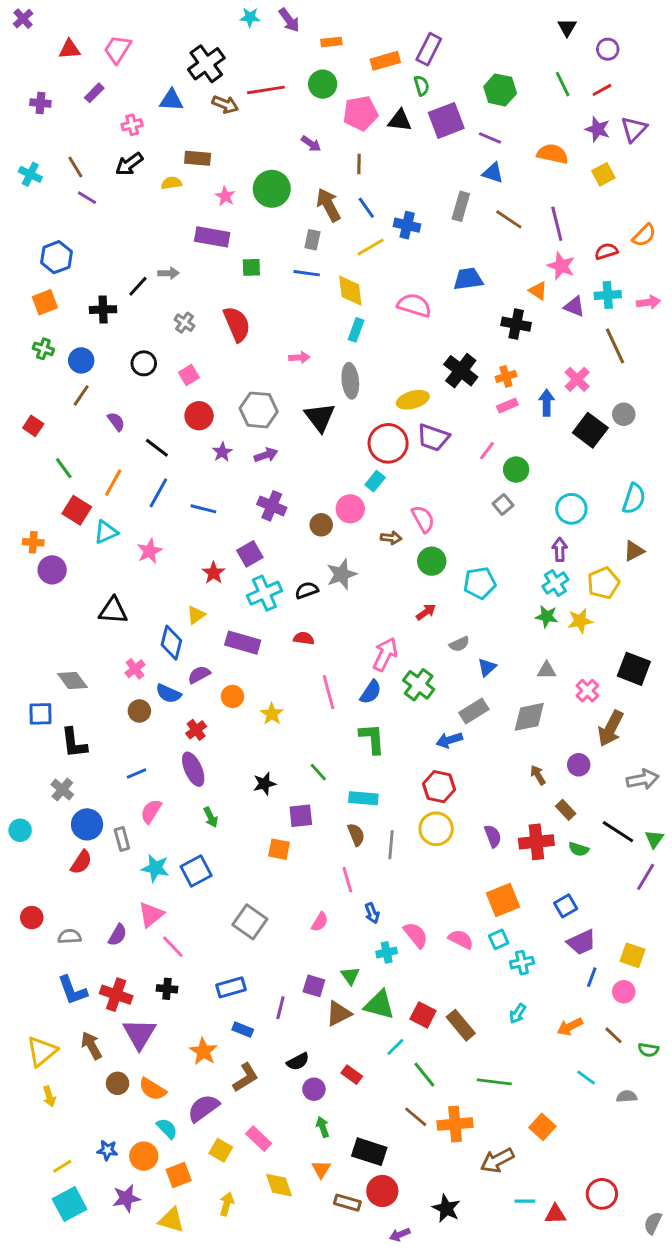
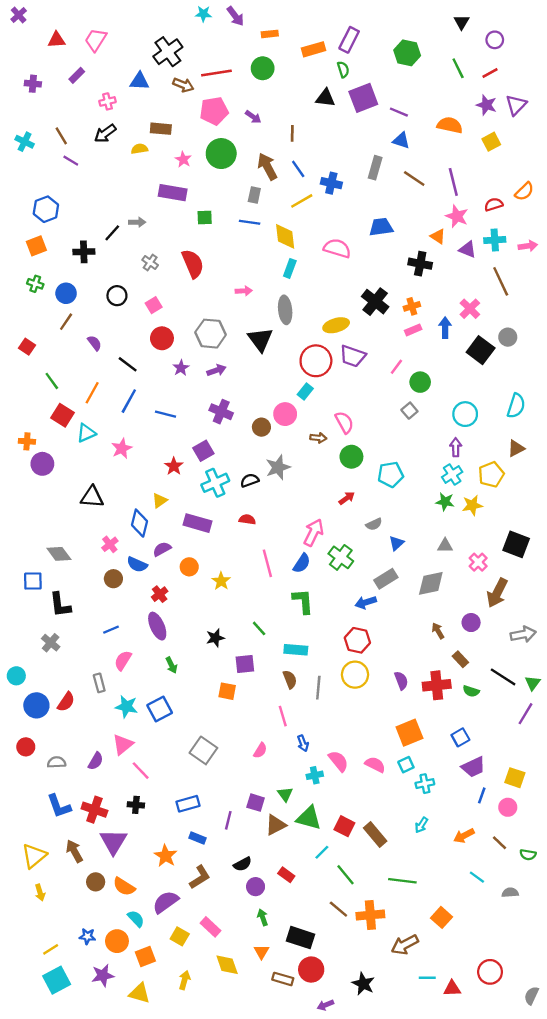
green hexagon: (500, 90) -> (407, 53), moved
pink pentagon: (360, 113) -> (214, 111), moved
blue circle: (87, 824) -> (36, 705), moved

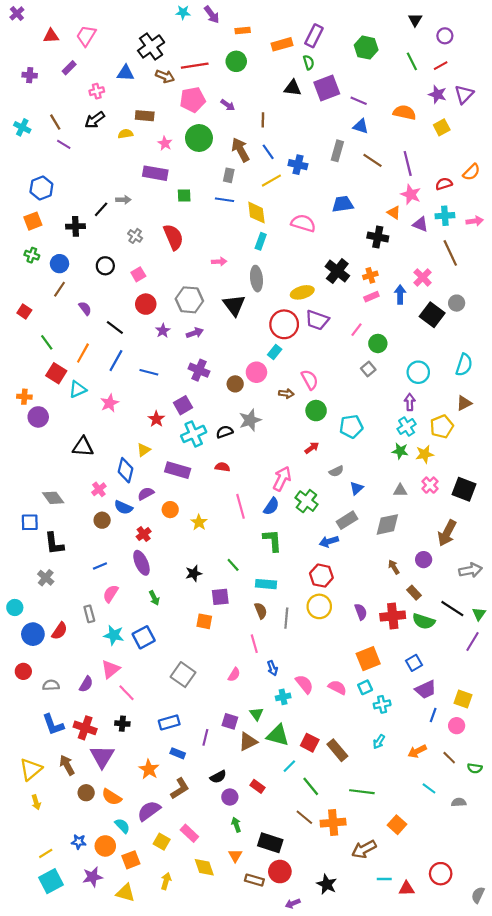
pink cross: (478, 562) -> (430, 485), moved
green semicircle: (471, 691) -> (424, 621), size x1.5

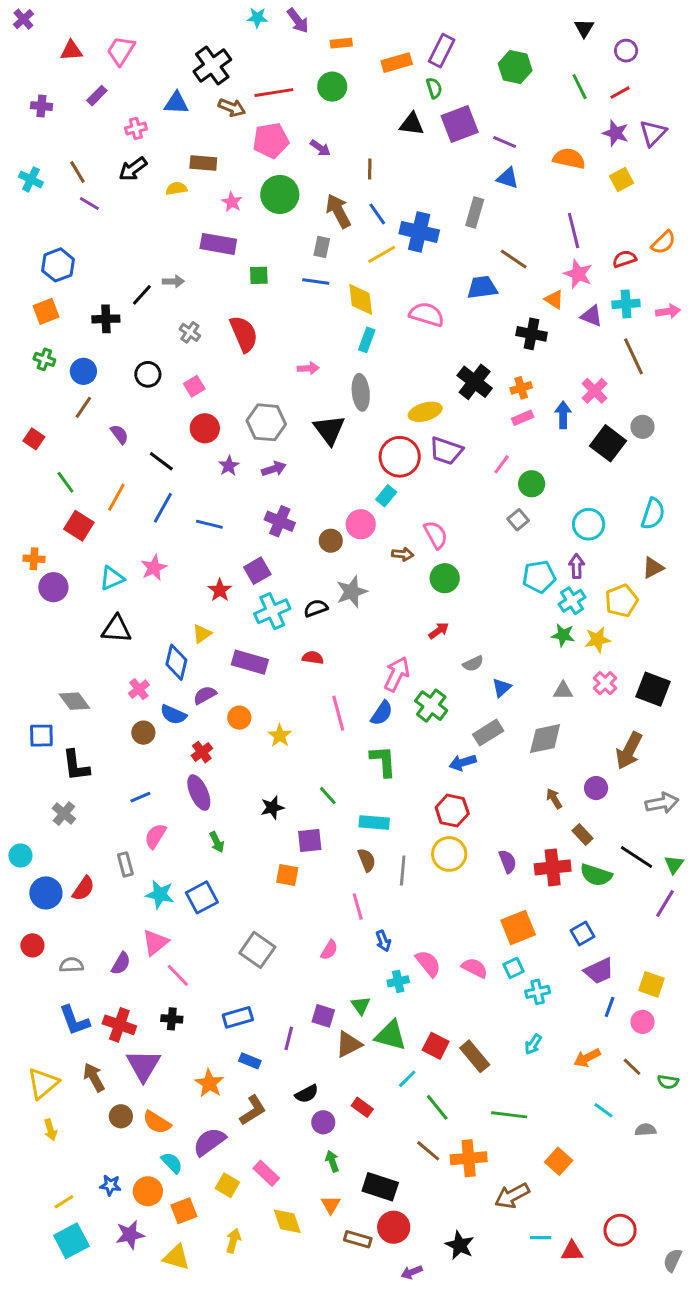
brown line: (372, 160) -> (514, 259), moved
blue cross: (298, 165) -> (419, 232), size x1.4
cyan triangle: (78, 389) -> (112, 578), moved
cyan pentagon: (351, 427) -> (539, 577), moved

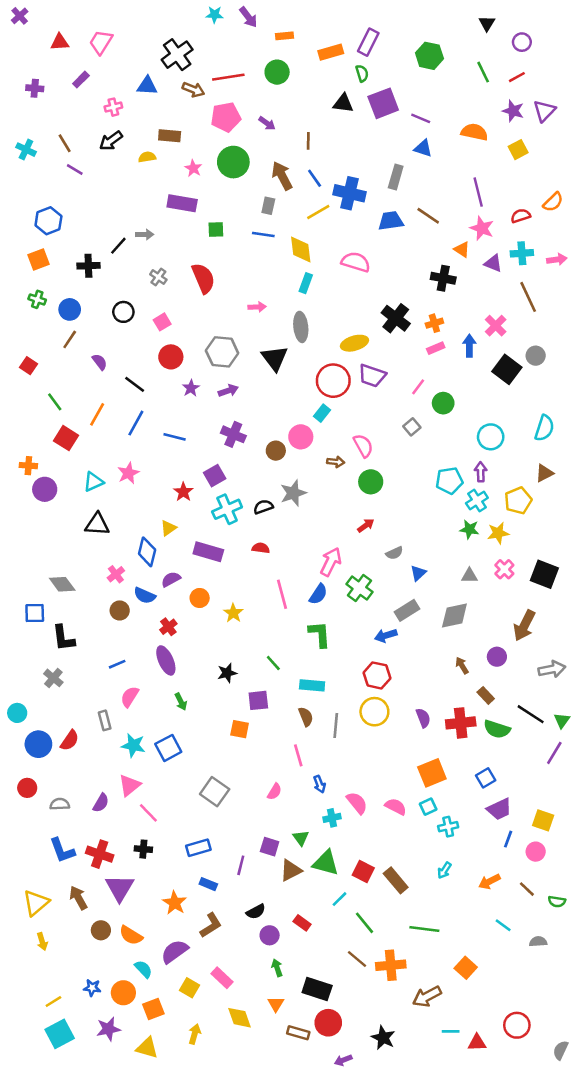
blue trapezoid: (482, 287) -> (391, 221), moved
gray square: (518, 520) -> (412, 427), moved

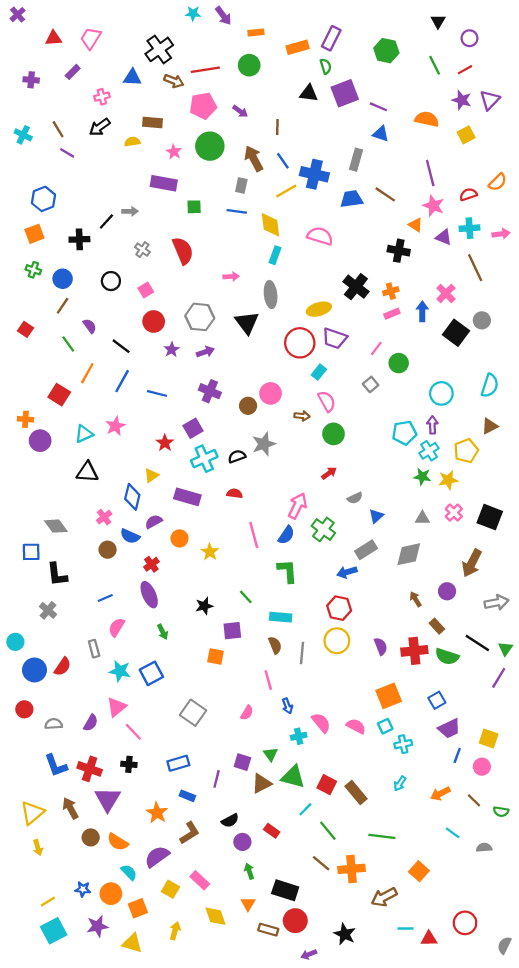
green line: (55, 402) -> (68, 344), moved
cyan rectangle: (322, 413) -> (319, 372), moved

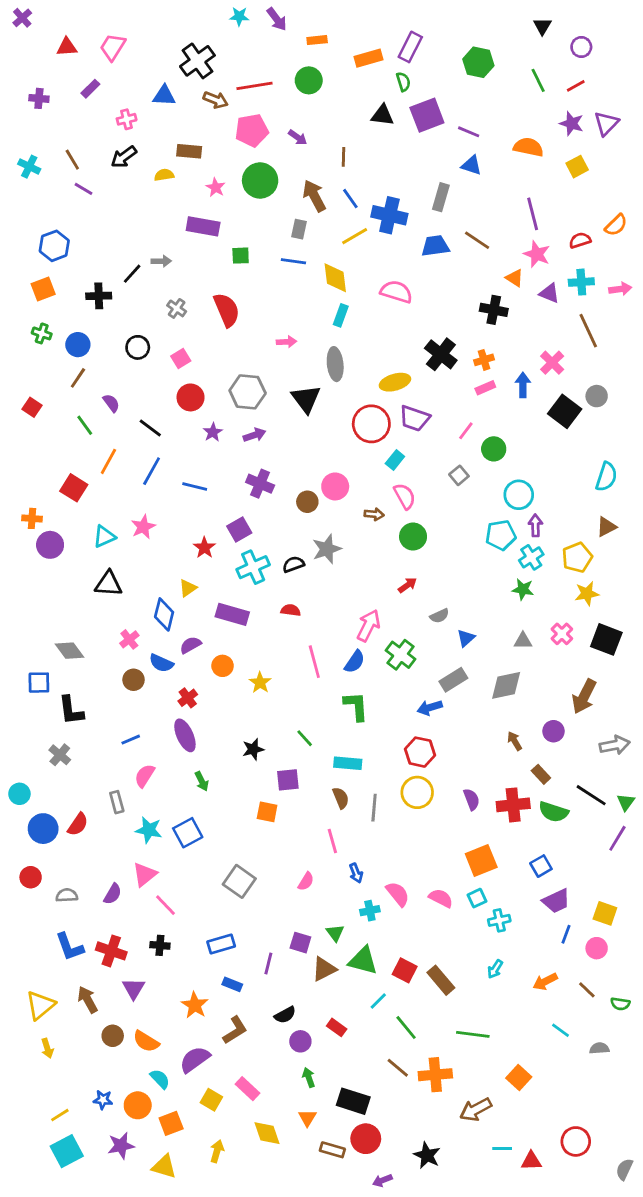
cyan circle: (441, 393) -> (519, 495), moved
yellow star: (448, 480) -> (587, 594), moved
purple triangle: (108, 799) -> (134, 988), size x0.7

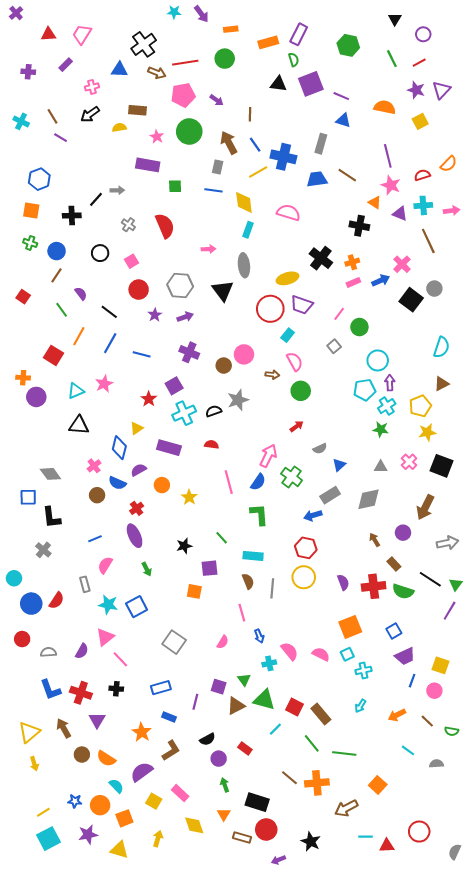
orange square: (43, 289) -> (31, 211), turned 30
blue arrow: (523, 385) -> (381, 280), turned 66
green line: (406, 1027) -> (312, 743), moved

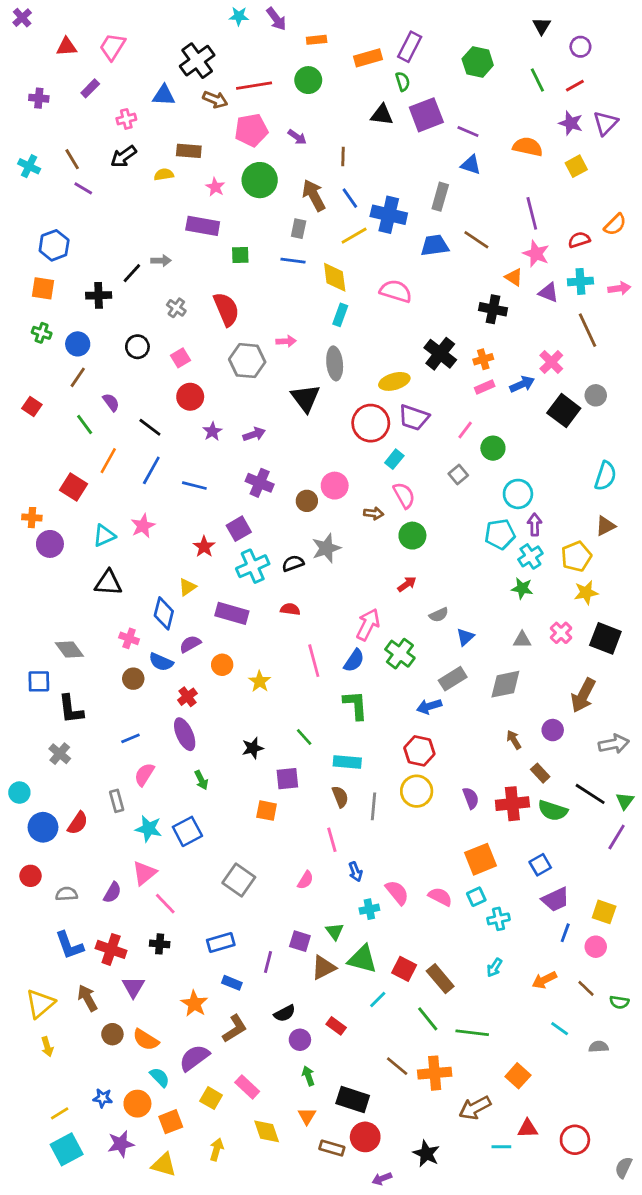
gray hexagon: (180, 285) -> (247, 361), moved
pink cross: (94, 466) -> (129, 638), turned -32
red triangle: (387, 846) -> (528, 1129), moved

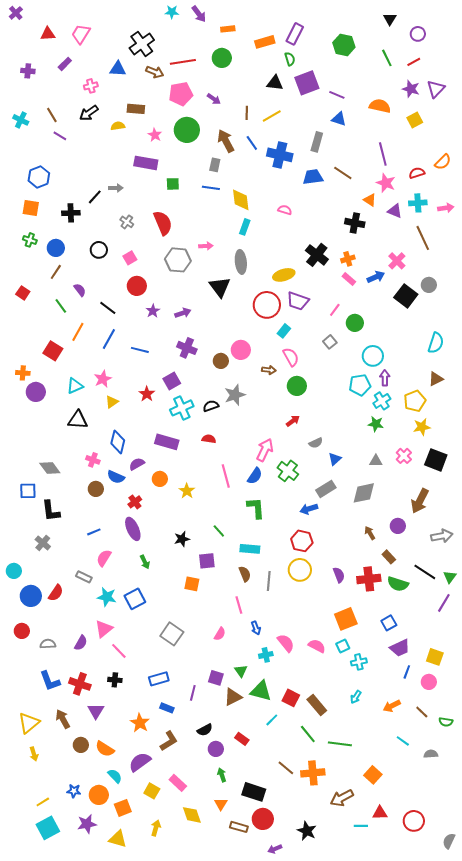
yellow line: (354, 236) -> (272, 116), moved
pink semicircle: (396, 291) -> (285, 210), size x0.6
pink rectangle: (485, 387) -> (349, 279), turned 64
yellow triangle: (187, 587) -> (112, 402), moved
gray rectangle: (117, 801) -> (84, 577), turned -49

